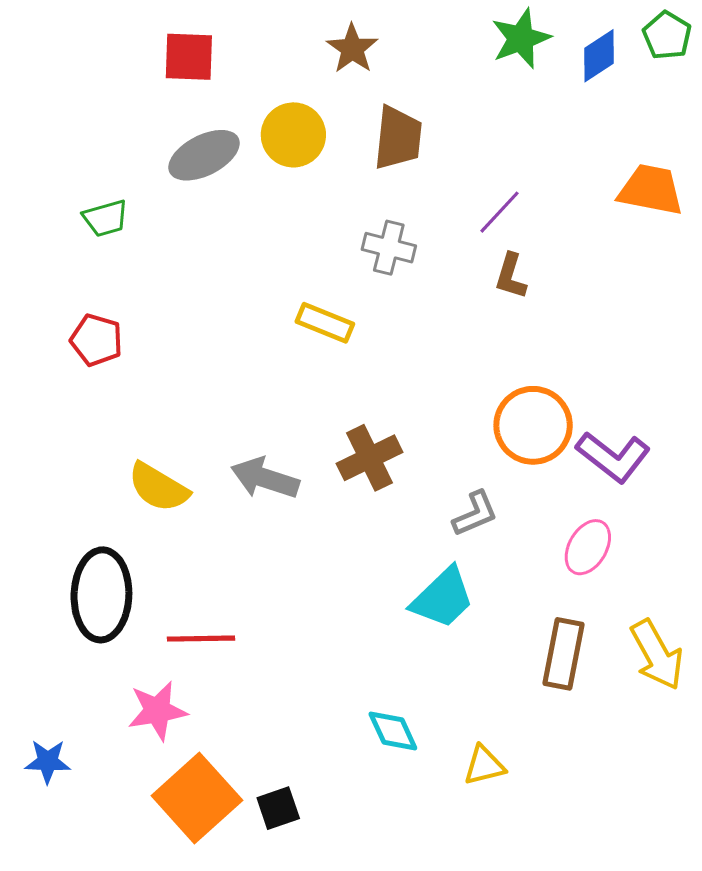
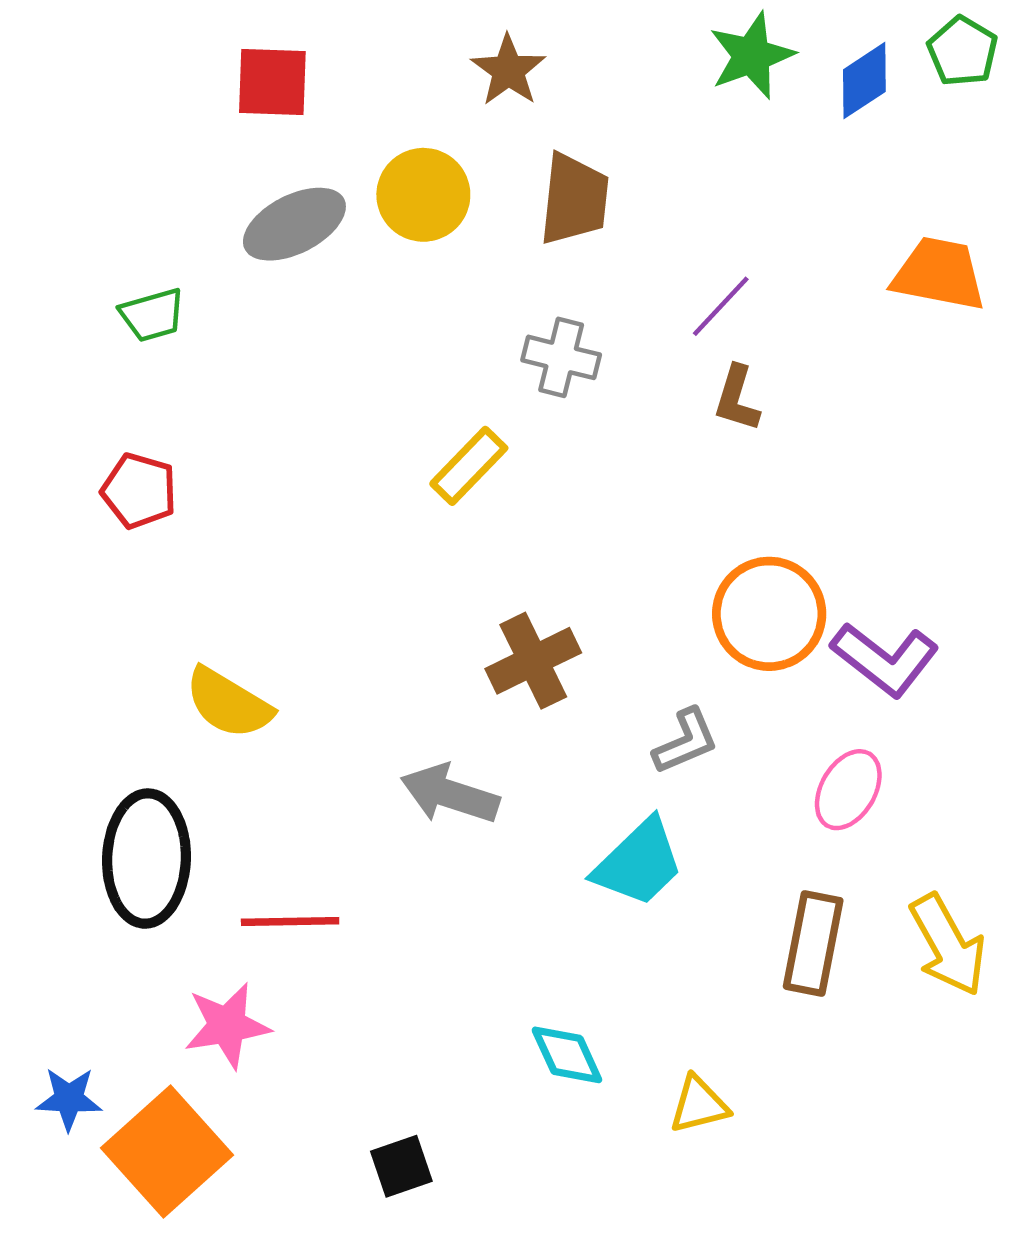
yellow rectangle: (325, 323) -> (469, 466), turned -68
gray arrow: (265, 478) -> (450, 794), moved
orange square: (197, 798) -> (167, 1152), moved

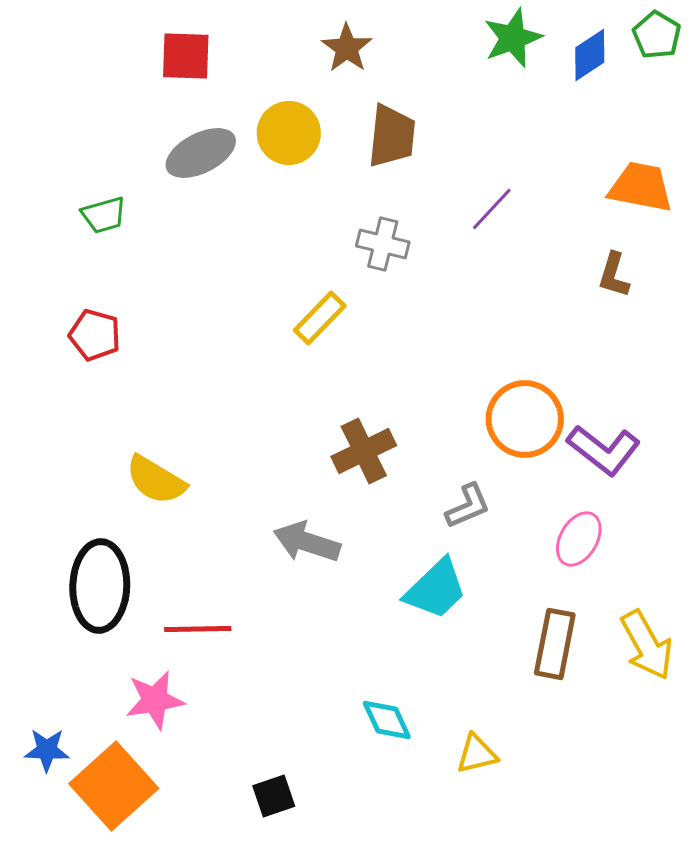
brown L-shape: (737, 398) -> (614, 275), moved

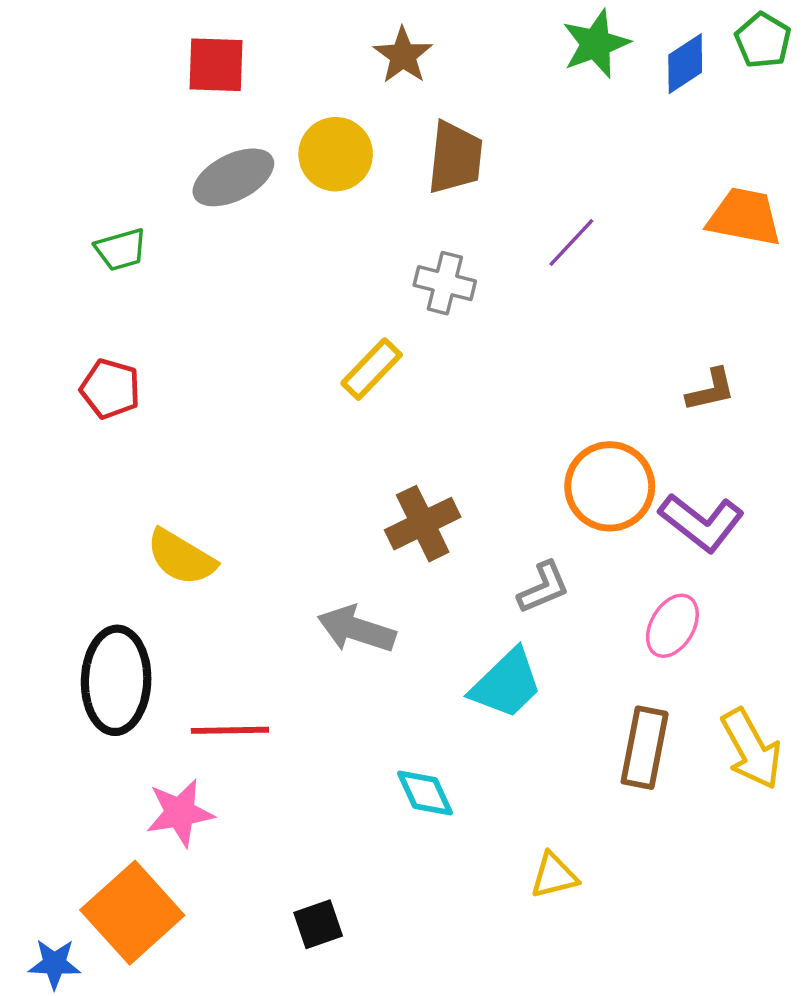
brown L-shape: (614, 275) -> (711, 390), moved, turned -120
cyan diamond: (387, 720) -> (425, 793), moved
blue star: (47, 750) -> (55, 964), moved

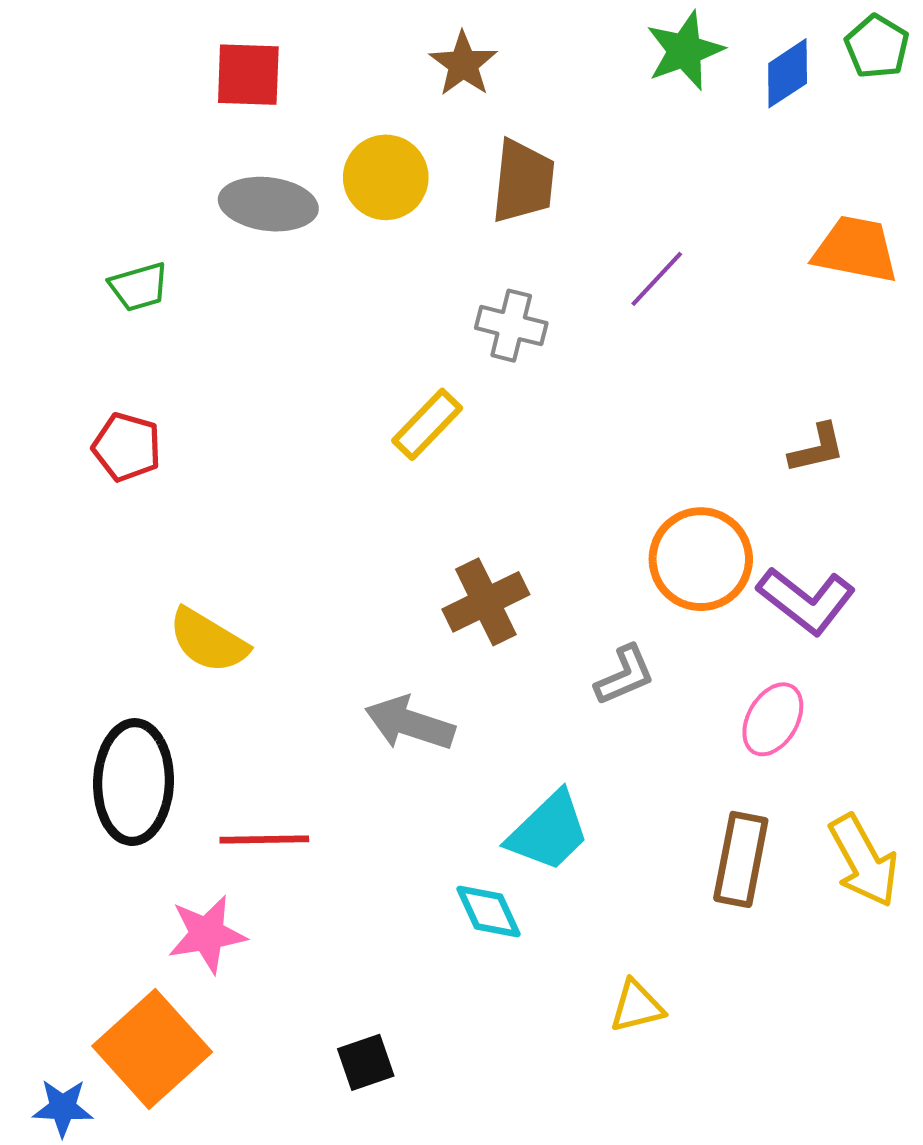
gray ellipse: (233, 177) -> (268, 204), turned 34
cyan trapezoid: (506, 684) -> (549, 831), moved

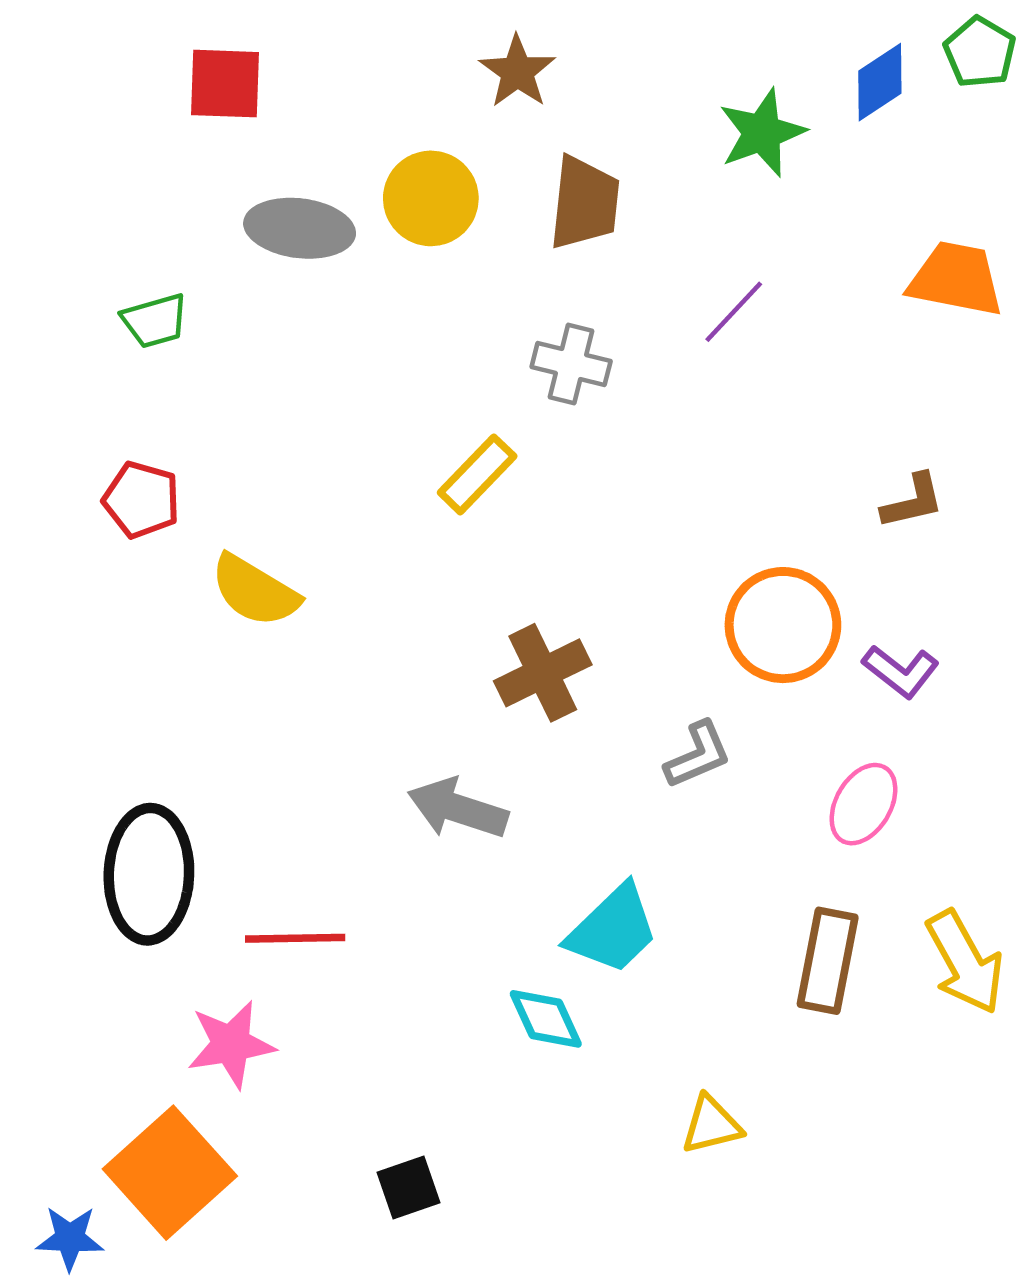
green star: (685, 51) -> (762, 133), moved
red square: (248, 75) -> (225, 84), moved
purple L-shape: (806, 601) -> (901, 671), size x0.7
yellow semicircle: (208, 641) -> (255, 591), moved

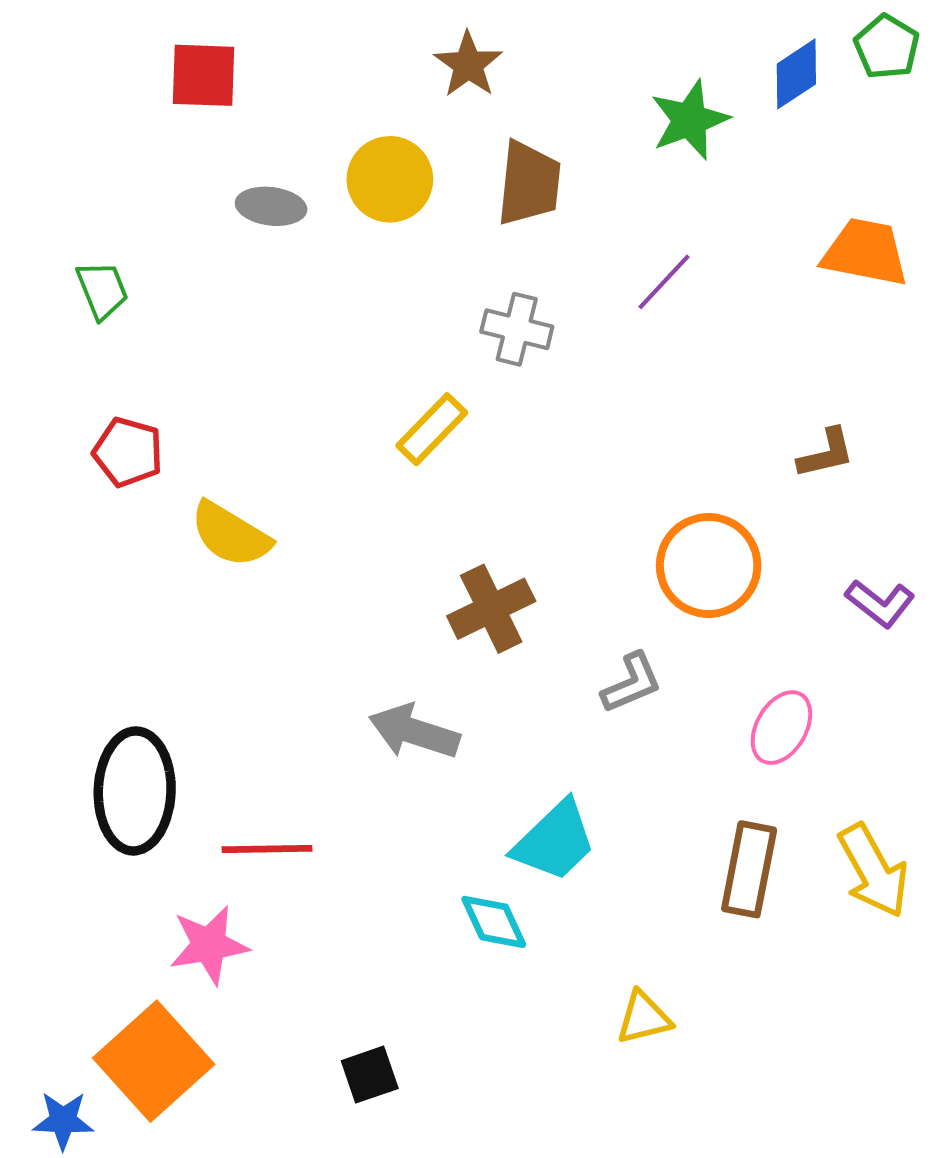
gray ellipse: (300, 228) -> (271, 206), size x0.7
green trapezoid: (155, 321) -> (102, 290), moved, turned -96
purple L-shape: (901, 671) -> (880, 603), moved

